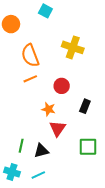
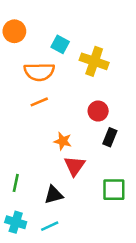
cyan square: (45, 11) -> (60, 44), moved
orange semicircle: (30, 56) -> (39, 72), turned -70
red circle: (62, 86) -> (98, 111), moved
green line: (21, 146) -> (16, 183), moved

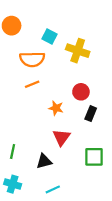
orange star: (63, 141) -> (56, 108), moved
cyan line: (50, 226) -> (53, 189), moved

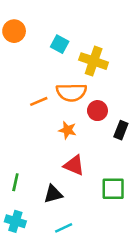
orange semicircle: (32, 59) -> (71, 92), moved
black rectangle: (91, 114) -> (121, 130), moved
red triangle: (61, 137) -> (74, 165), turned -42

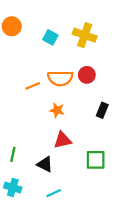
yellow cross: (94, 61) -> (85, 35), moved
red circle: (97, 111) -> (87, 75), moved
red triangle: (74, 165) -> (63, 140), turned -36
black triangle: (53, 194) -> (45, 164), turned 42

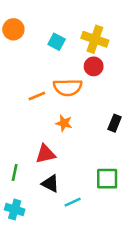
red circle: (87, 75) -> (94, 66), moved
red triangle: (63, 140) -> (45, 154), moved
cyan line: (54, 193) -> (73, 202), moved

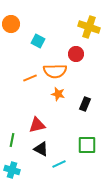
yellow cross: (95, 39) -> (89, 27), moved
cyan square: (57, 42) -> (38, 41), moved
orange star: (64, 123) -> (58, 94), moved
black rectangle: (115, 123) -> (85, 104), moved

